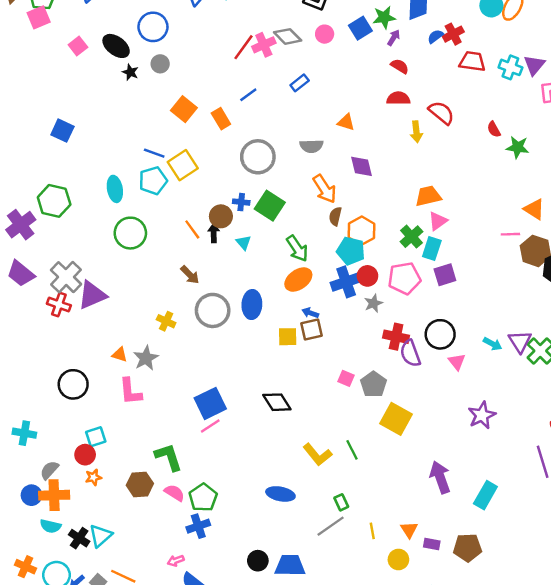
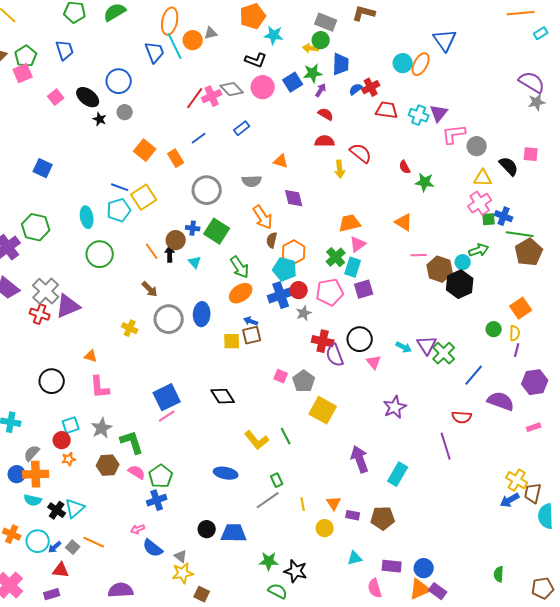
pink circle: (325, 34) -> (263, 87), size x1.5
orange triangle: (534, 209) -> (404, 222), moved
gray star: (146, 358) -> (102, 428), moved

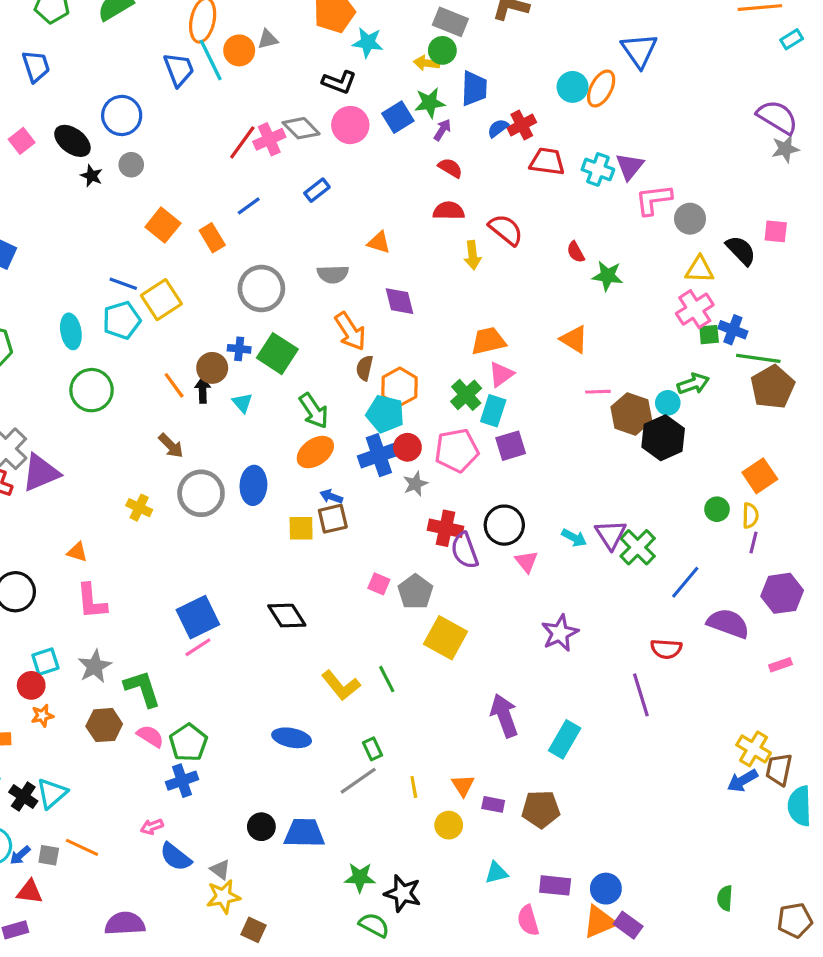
gray square: (73, 547) -> (49, 855), turned -32

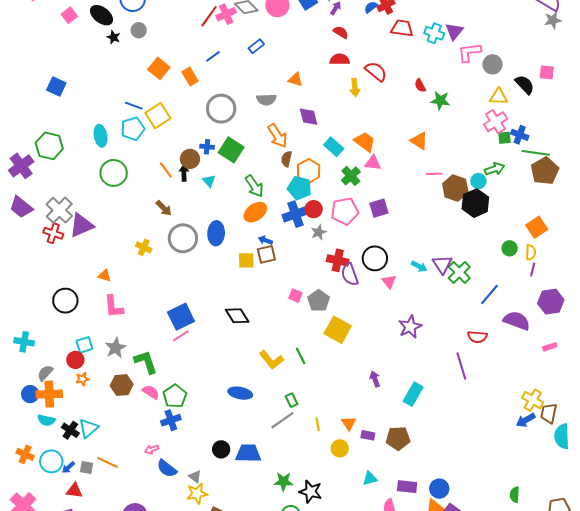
orange trapezoid: (488, 341) -> (365, 142), turned 50
pink triangle: (501, 374) -> (373, 163), turned 42
cyan rectangle: (493, 411) -> (334, 147), moved, turned -66
purple arrow: (504, 716) -> (375, 379), size x0.6

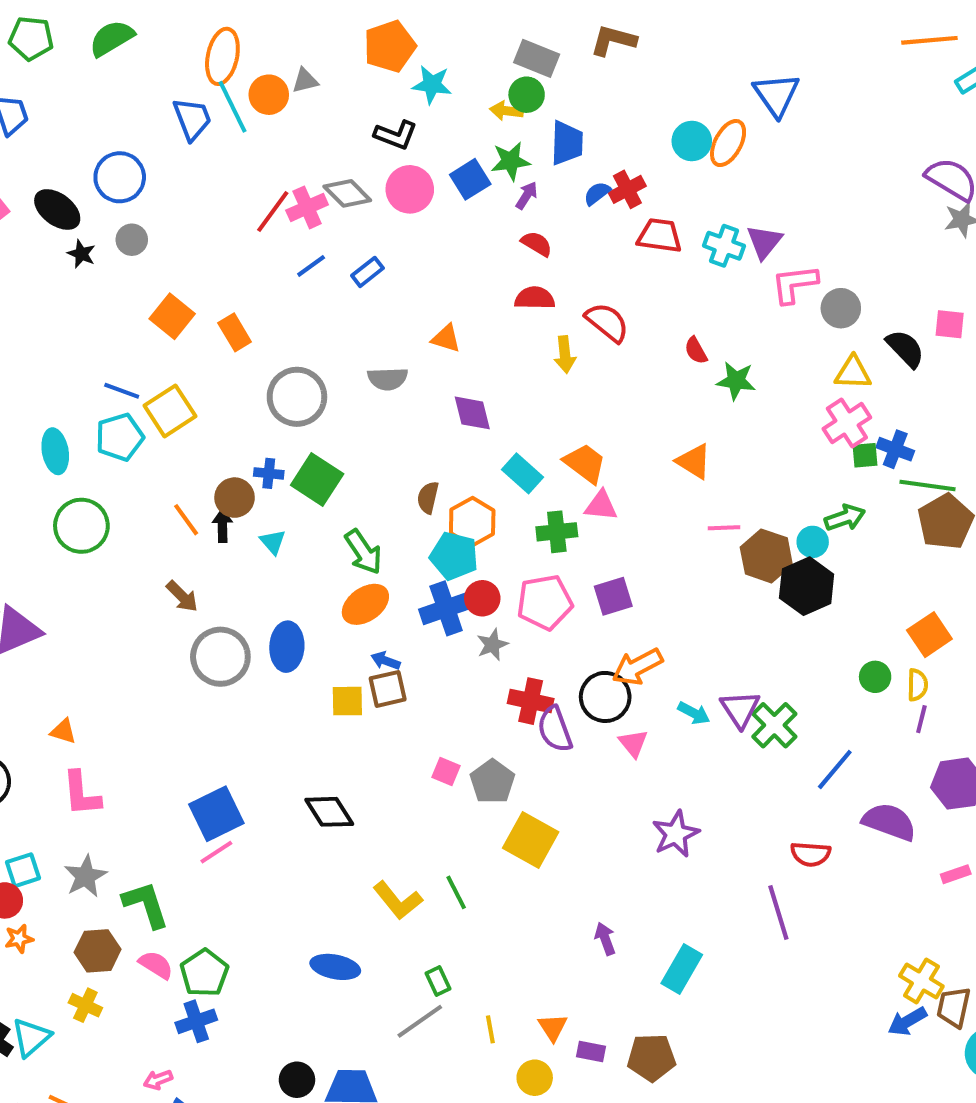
blue line: (213, 56) -> (311, 266), moved
orange arrow: (277, 136) -> (637, 667), moved, turned 95
green cross: (351, 176) -> (557, 532), turned 36
yellow cross: (144, 247) -> (85, 1005), moved

